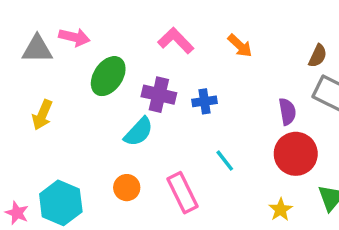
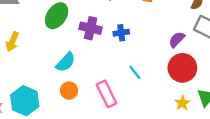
purple semicircle: (287, 112) -> (177, 40), turned -126
cyan semicircle: (139, 132) -> (66, 62), moved
yellow star: (281, 210) -> (182, 103), moved

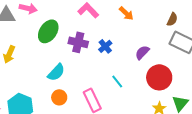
blue cross: (121, 33) -> (105, 46), turned -32
purple semicircle: (177, 40) -> (142, 52), moved

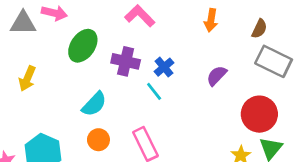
orange arrow: (126, 13) -> (211, 20), moved, turned 56
red circle: (159, 77) -> (259, 114), moved
cyan line: (117, 81) -> (154, 91), moved

